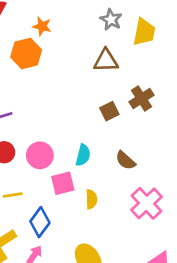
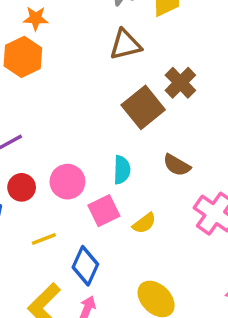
brown square: (109, 111) -> (143, 107), size x1.6
yellow semicircle: (91, 199) -> (144, 223), turned 66

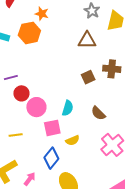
brown cross: (180, 83) -> (112, 69), turned 36
brown square: (143, 107) -> (88, 77), size x0.6
red circle: (22, 187) -> (21, 93), moved
blue diamond: (85, 266) -> (51, 158), moved

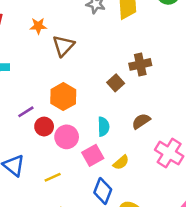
orange hexagon: (29, 33) -> (63, 97), moved
brown triangle: (87, 40) -> (63, 46), moved, turned -30
brown semicircle: (98, 113) -> (141, 121), turned 119

